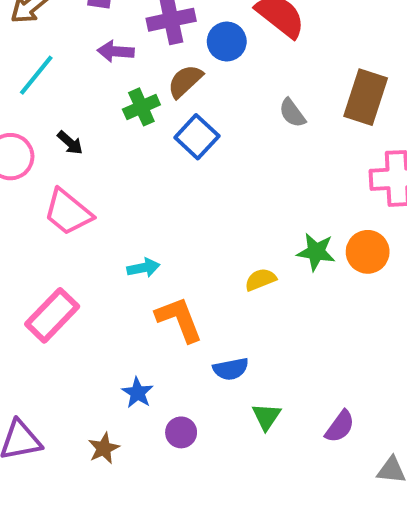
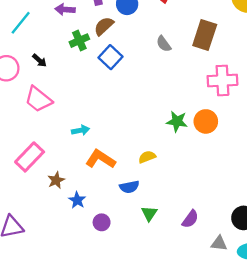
yellow semicircle: (260, 280) -> (147, 157), moved
orange L-shape: (179, 319) -> (100, 159), turned -36
brown star: (104, 448) -> (56, 180), moved

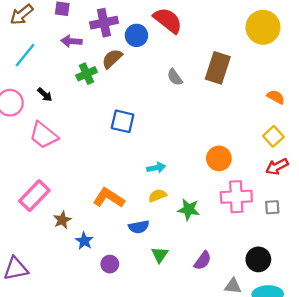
blue square: (110, 57) -> (123, 121), moved, turned -30
pink cross: (222, 80) -> (236, 197), moved
green star: (177, 121) -> (189, 209), moved
cyan arrow: (81, 130) -> (156, 168), moved

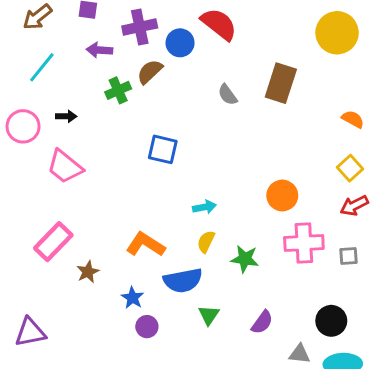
black arrow: (45, 95) -> (66, 116), turned -42
yellow semicircle: (157, 196) -> (206, 242), turned -42
blue semicircle: (139, 227) -> (183, 280), size x1.5
blue star: (84, 241) -> (133, 298), moved

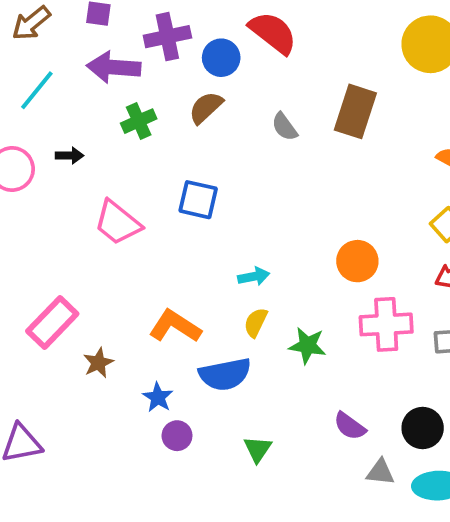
purple arrow: (99, 50) -> (114, 67), size x1.5
brown semicircle: (150, 72) -> (206, 108), moved
pink trapezoid: (65, 167) -> (118, 223), moved
green triangle: (209, 315) -> (258, 449), moved
purple semicircle: (262, 322) -> (350, 426), moved, turned 90

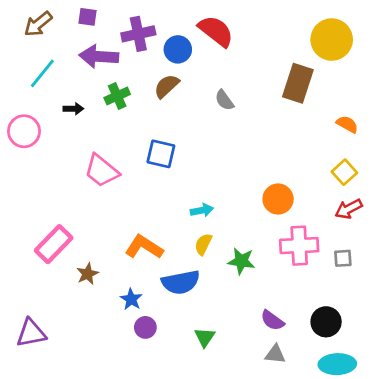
brown rectangle: (355, 111) -> (298, 83), moved
black arrow: (70, 156) -> (73, 109), moved
gray triangle: (380, 472) -> (275, 354), moved

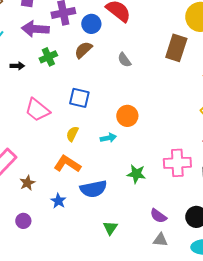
orange circle: (278, 199) -> (127, 116), moved
yellow semicircle: (203, 244) -> (72, 134), moved
purple circle: (145, 327) -> (23, 221), moved

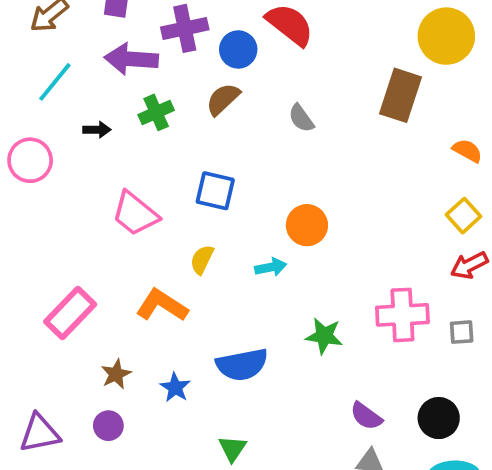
orange L-shape: (67, 164) -> (162, 305), moved
brown star: (27, 183) -> (116, 374), moved
green triangle: (110, 228) -> (232, 449), moved

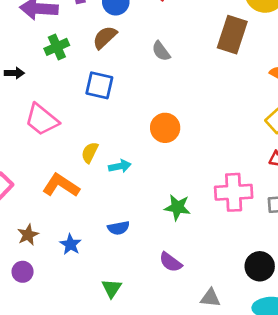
black arrow: (97, 130) -> (14, 73), moved
blue square: (215, 191) -> (99, 85), moved
cyan arrow: (271, 267) -> (120, 166), moved
blue semicircle: (242, 365) -> (118, 228), size x0.6
purple semicircle: (366, 416) -> (171, 262), moved

